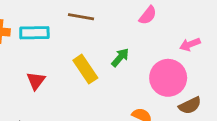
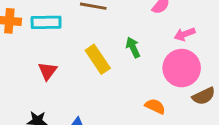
pink arrow: (190, 44) -> (185, 34), moved
green arrow: (120, 57) -> (133, 47), turned -66

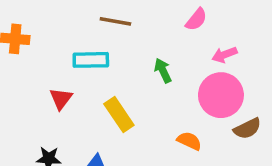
cyan rectangle: (46, 22) -> (91, 60), moved
yellow rectangle: (98, 59) -> (119, 114), moved

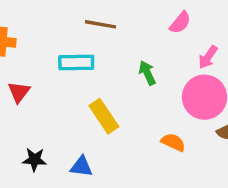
pink arrow: (224, 55) -> (208, 57), turned -35
red triangle: (61, 99) -> (19, 92), moved

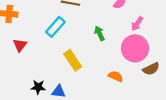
cyan rectangle: (76, 62) -> (55, 27), turned -48
black star: (35, 160) -> (38, 87), moved

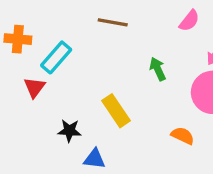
cyan rectangle: (55, 27) -> (56, 57), moved
black star: (38, 87) -> (69, 131), moved

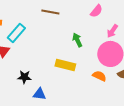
yellow rectangle: (116, 111) -> (65, 65), moved, turned -42
orange semicircle: (183, 136) -> (99, 76), moved

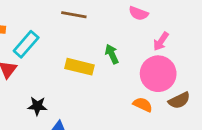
pink semicircle: (96, 11) -> (138, 13), turned 72
yellow rectangle: (65, 65) -> (79, 67), moved

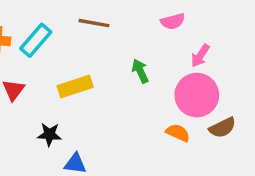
pink semicircle: (138, 13) -> (173, 21), turned -36
cyan rectangle: (26, 44) -> (36, 40), moved
yellow rectangle: (79, 67) -> (75, 86), moved, turned -32

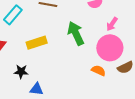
green arrow: (140, 71) -> (76, 33), size x1.6

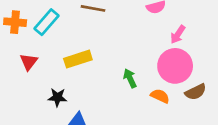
green arrow: (76, 33) -> (130, 78), moved, size x0.6

